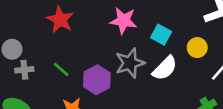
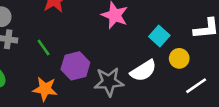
cyan square: (161, 35) -> (159, 36), moved
gray star: (130, 63) -> (109, 82), moved

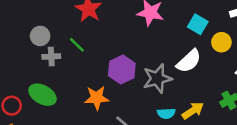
green line: (44, 48) -> (77, 45), moved

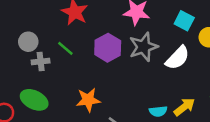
purple hexagon: (122, 69) -> (108, 48), moved
gray star: (157, 79) -> (144, 47), moved

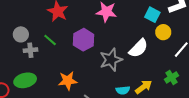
cyan square: (184, 21) -> (152, 15), moved
gray star: (144, 47) -> (111, 60), moved
green ellipse: (34, 100) -> (25, 80), turned -40

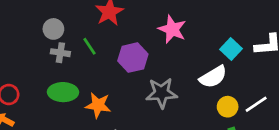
yellow circle: (163, 32) -> (228, 107), moved
white semicircle: (138, 48) -> (213, 77), moved
green ellipse: (25, 80) -> (63, 92), moved

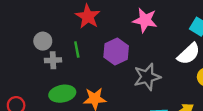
green line: (89, 46) -> (77, 50), turned 35

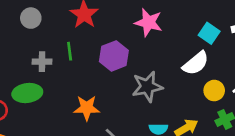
gray circle: (43, 41) -> (31, 18), moved
green ellipse: (62, 94) -> (27, 93), moved

